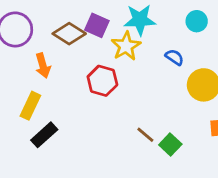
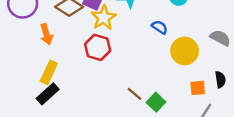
yellow star: (126, 46) -> (104, 18), moved
yellow rectangle: (30, 106) -> (49, 72), moved

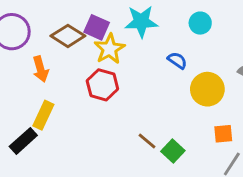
black rectangle: (48, 94) -> (23, 141), moved

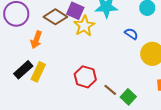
orange arrow: (41, 69) -> (36, 40), turned 36
red hexagon: (102, 85) -> (85, 77), moved
black rectangle: (23, 141) -> (23, 70), moved

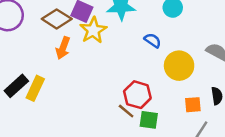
orange arrow: (36, 40) -> (63, 48), moved
red hexagon: (85, 77) -> (137, 95), moved
green square: (128, 97) -> (149, 120), turned -35

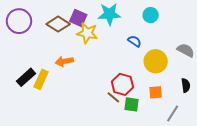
yellow star: (93, 30) -> (87, 33), turned -30
orange arrow: (63, 48) -> (64, 61), moved, turned 60
orange square: (193, 105) -> (156, 92), moved

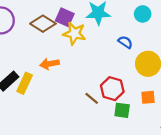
brown line: (113, 97) -> (92, 98), moved

